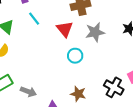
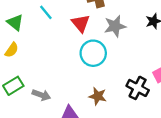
cyan circle: (75, 56) -> (93, 53), size x1.5

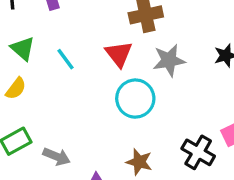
cyan line: (46, 12) -> (65, 59), moved

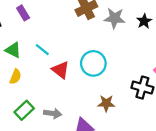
red triangle: (119, 54) -> (61, 70), moved
gray star: (169, 60) -> (115, 18), moved, turned 30

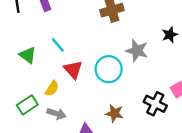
gray star: (115, 18) -> (137, 51), moved
green triangle: (13, 50) -> (28, 55), moved
yellow semicircle: (15, 77) -> (52, 88), moved

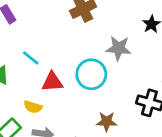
red triangle: (73, 70) -> (52, 82), turned -42
yellow semicircle: (52, 88) -> (33, 107), turned 84

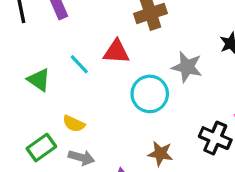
red triangle: (52, 82) -> (116, 52), moved

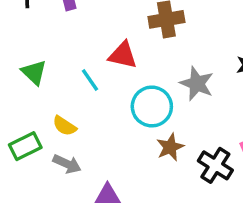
cyan line: (79, 64) -> (90, 80), moved
brown star: (160, 154) -> (170, 147), moved, turned 30

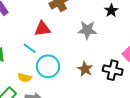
cyan circle: (152, 106) -> (48, 66), moved

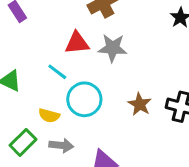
gray star: (87, 30) -> (113, 48), moved

